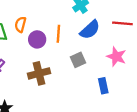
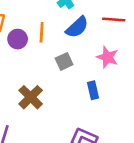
brown cross: (39, 73) -> (31, 97), moved, turned -30

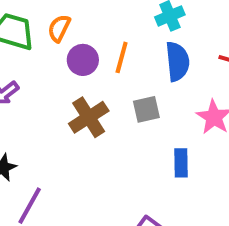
blue semicircle: (77, 27) -> (177, 61), turned -65
brown cross: (31, 97) -> (89, 117), moved

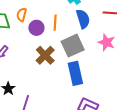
gray square: (146, 109) -> (73, 46), size x1.6
blue rectangle: (181, 163) -> (75, 73), moved, size x1.6

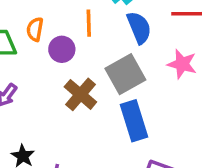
orange line: (55, 23) -> (89, 23), moved

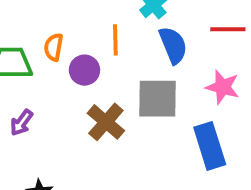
gray square: (125, 74) -> (157, 99), turned 30
blue rectangle: (134, 121) -> (210, 146), moved

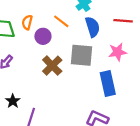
orange line: (115, 40) -> (61, 21), turned -56
pink star: (223, 87) -> (118, 52), turned -30

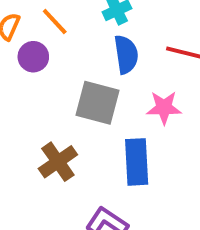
orange line: (61, 21) -> (55, 21), moved
brown cross: (52, 66) -> (58, 162), moved

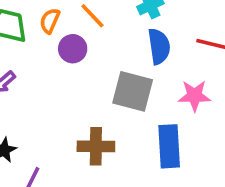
brown cross: (58, 162) -> (96, 146), turned 36

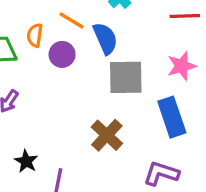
blue semicircle: (159, 46) -> (105, 38), moved
brown cross: (96, 146) -> (107, 135), turned -32

